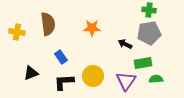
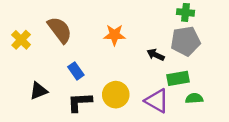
brown semicircle: (48, 24) -> (60, 30), turned -30
yellow cross: (17, 32) -> (21, 40), turned 35
purple triangle: (126, 81) -> (157, 101), turned -35

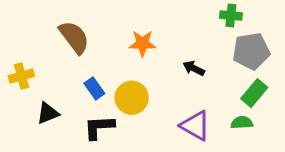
yellow cross: (21, 40) -> (21, 76), moved, turned 30
gray pentagon: (185, 41) -> (251, 51), moved
green rectangle: (178, 78) -> (254, 93), moved, turned -40
yellow circle: (116, 95) -> (132, 98), moved

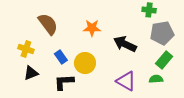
black arrow: (194, 68) -> (125, 44), size x1.6
yellow cross: (21, 76) -> (26, 49), moved, turned 35

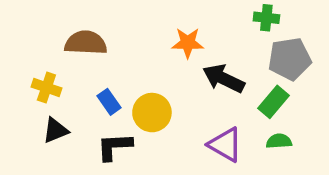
brown semicircle: (48, 24) -> (86, 43), turned -50
orange star: (92, 28) -> (188, 43), moved
green rectangle: (164, 60) -> (274, 102), moved

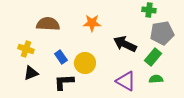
orange star: (188, 43) -> (92, 23), moved

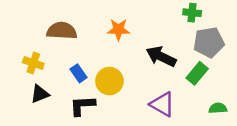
green semicircle: (156, 79) -> (218, 108), moved

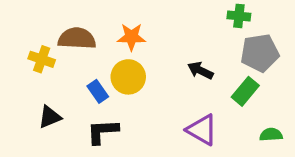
orange star: (118, 29) -> (131, 37), moved
black arrow: (161, 57) -> (200, 70), size x0.7
yellow cross: (33, 63) -> (42, 59), moved
yellow circle: (109, 81) -> (128, 77), moved

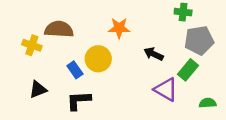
orange star: (131, 37) -> (119, 28), moved
purple triangle: (202, 130) -> (166, 89), moved

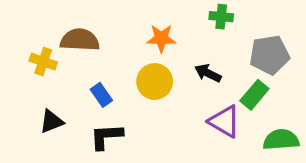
green cross: (183, 12) -> (221, 17), moved
yellow circle: (98, 59) -> (155, 82), moved
green semicircle: (208, 103) -> (281, 140), size x1.5

